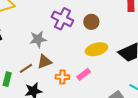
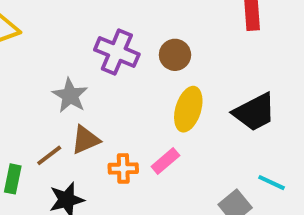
gray star: (38, 39) -> (70, 95), turned -30
yellow ellipse: (96, 49) -> (188, 109), turned -55

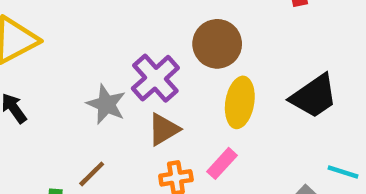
purple cross: (117, 52) -> (155, 78), moved, turned 33
brown circle: (175, 55) -> (217, 44), size x1.4
brown triangle: (86, 140) -> (164, 129), moved

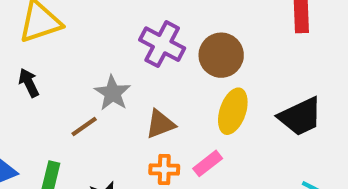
purple cross: (155, 78) -> (162, 44), moved, turned -30
brown line: (92, 174) -> (84, 127), moved

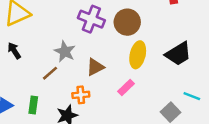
orange cross: (164, 169) -> (81, 95), moved

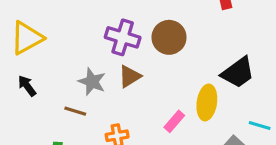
yellow ellipse: (138, 55) -> (207, 102), moved
brown triangle: (95, 67) -> (130, 76), moved
brown line: (50, 73) -> (75, 111), turned 63

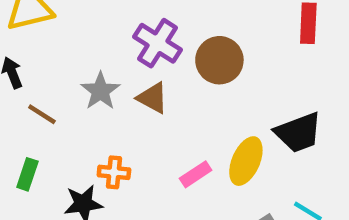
brown triangle: (130, 76) -> (153, 98), turned 45
brown line: (75, 111) -> (42, 114), moved

